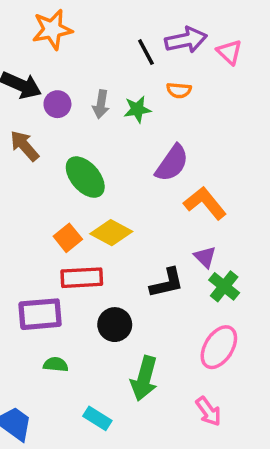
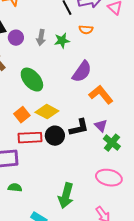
black L-shape: (167, 283) -> (79, 128), moved
black circle: (115, 325) -> (55, 136), moved
pink ellipse: (219, 347) -> (109, 178), turned 70

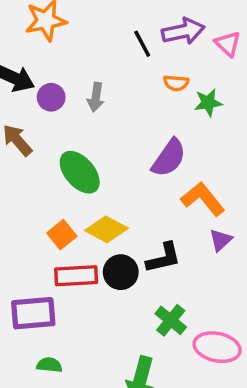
green star: (62, 41) -> (208, 103), moved
purple triangle: (101, 126) -> (221, 240), moved, turned 32
green cross: (112, 143) -> (171, 320), moved

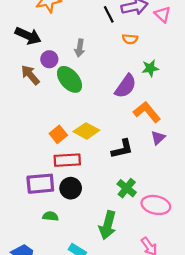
purple circle: (51, 97) -> (49, 59), moved
green star: (208, 103) -> (150, 68), moved
green ellipse: (80, 172) -> (70, 79), moved
black circle: (121, 272) -> (71, 188), moved

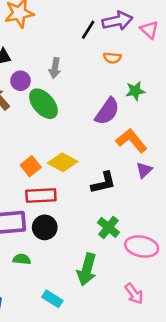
black line: (109, 14) -> (88, 30), turned 60

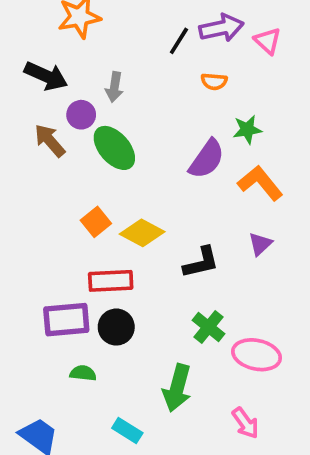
gray arrow: (55, 68) -> (114, 87), moved
orange L-shape: (131, 141) -> (260, 183), moved
orange square: (31, 166) -> (96, 222), moved

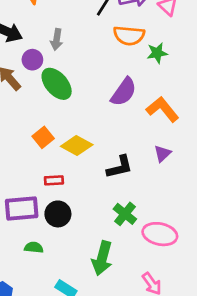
orange semicircle: (214, 81) -> (129, 36), size x1.6
green star: (247, 129) -> (157, 53), moved
red rectangle: (111, 281) -> (54, 180), size x0.6

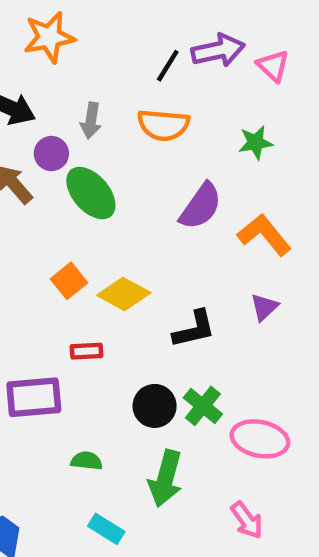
orange semicircle: (129, 36) -> (163, 125), moved
black circle: (58, 214) -> (155, 406), moved
green semicircle: (34, 247) -> (87, 461), moved

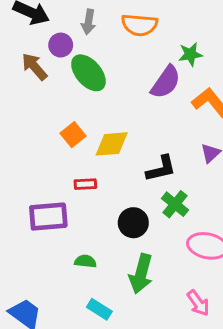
green star: (256, 143) -> (190, 54), moved
yellow diamond: (124, 294) -> (112, 144), turned -33
green cross: (203, 406) -> (175, 204), moved

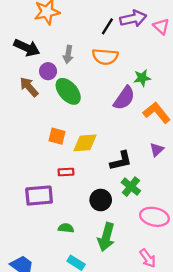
orange square: (73, 135) -> (57, 136), turned -36

